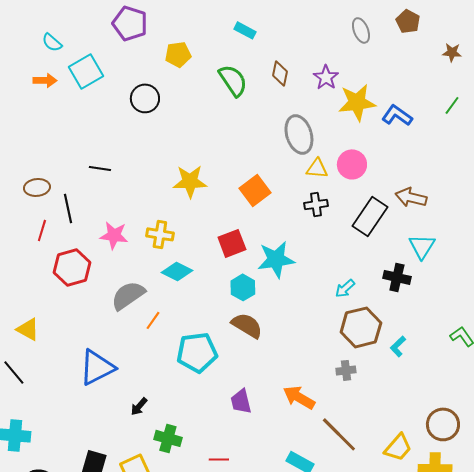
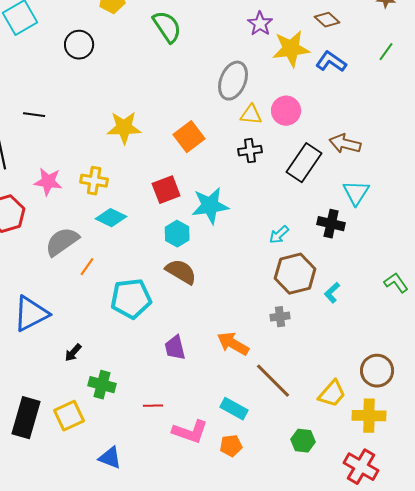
brown diamond: (280, 73) -> (327, 20), moved, turned -60
gray ellipse: (299, 134) -> (233, 81), turned 39

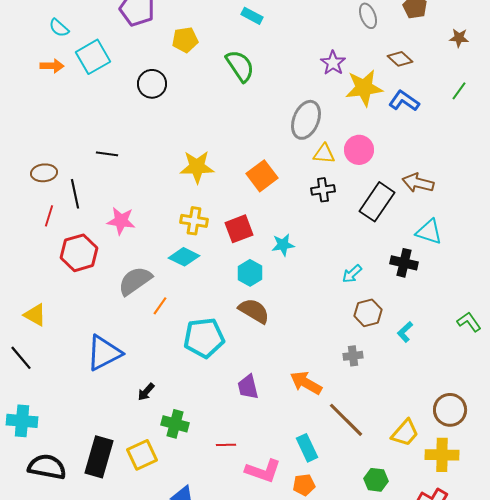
yellow cross: (94, 181) -> (194, 221), moved
cyan triangle: (356, 193) -> (429, 232), turned -44
cyan star: (210, 206) -> (283, 245), size x0.6
brown hexagon: (295, 274) -> (368, 313), size x0.7
cyan rectangle: (234, 409) -> (307, 448), turned 36

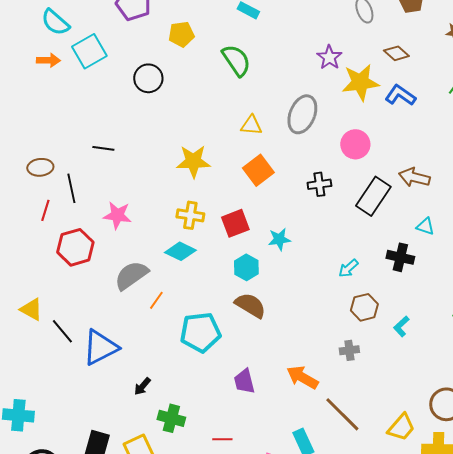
cyan semicircle: (59, 28) -> (55, 22), size x1.4
yellow triangle: (324, 154) -> (251, 125), moved
cyan triangle: (429, 232) -> (425, 226), size x0.7
black line: (21, 358) -> (62, 331), moved

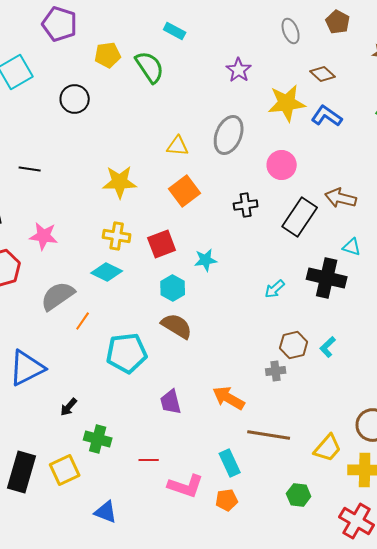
purple star: (329, 57) -> (239, 70), moved
green semicircle: (236, 60) -> (150, 67), moved
black cross: (400, 257) -> (327, 278), size x1.4
brown hexagon: (364, 307) -> (294, 345), moved
brown line: (342, 414) -> (269, 435), turned -36

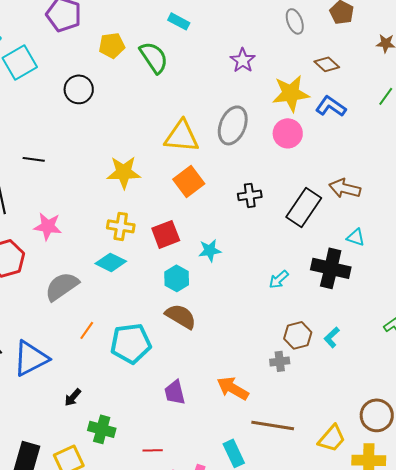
yellow triangle: (178, 146) -> (182, 136), size x1.6
pink circle: (282, 165) -> (288, 133), moved
orange line: (83, 321) -> (87, 330), moved

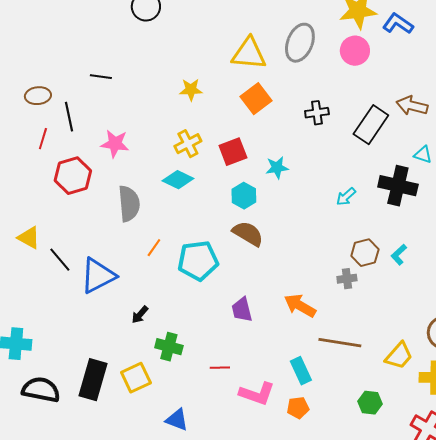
yellow star: (124, 172) -> (191, 90), size x0.7
yellow cross: (121, 226) -> (188, 144), turned -36
gray semicircle: (62, 286) -> (129, 204), turned 120

